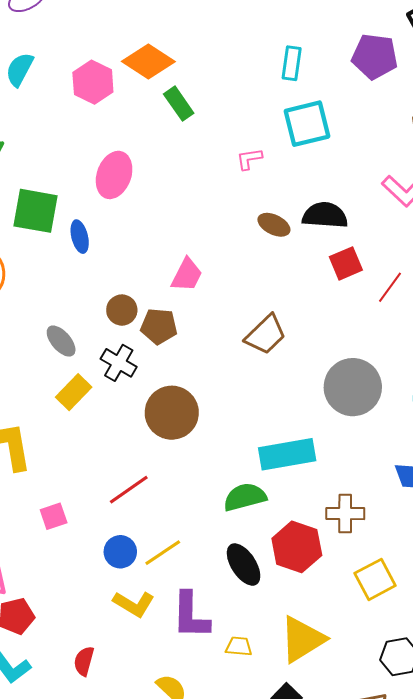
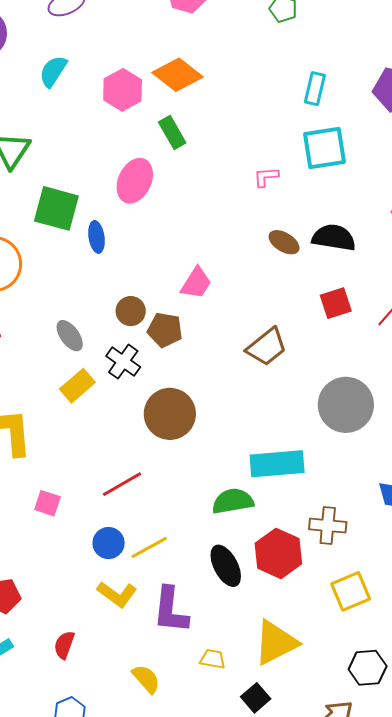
green rectangle: (179, 104) -> (172, 133), moved
red square: (346, 263) -> (336, 303), moved
pink square: (54, 516) -> (47, 503), turned 32
yellow trapezoid: (239, 646) -> (213, 659), moved

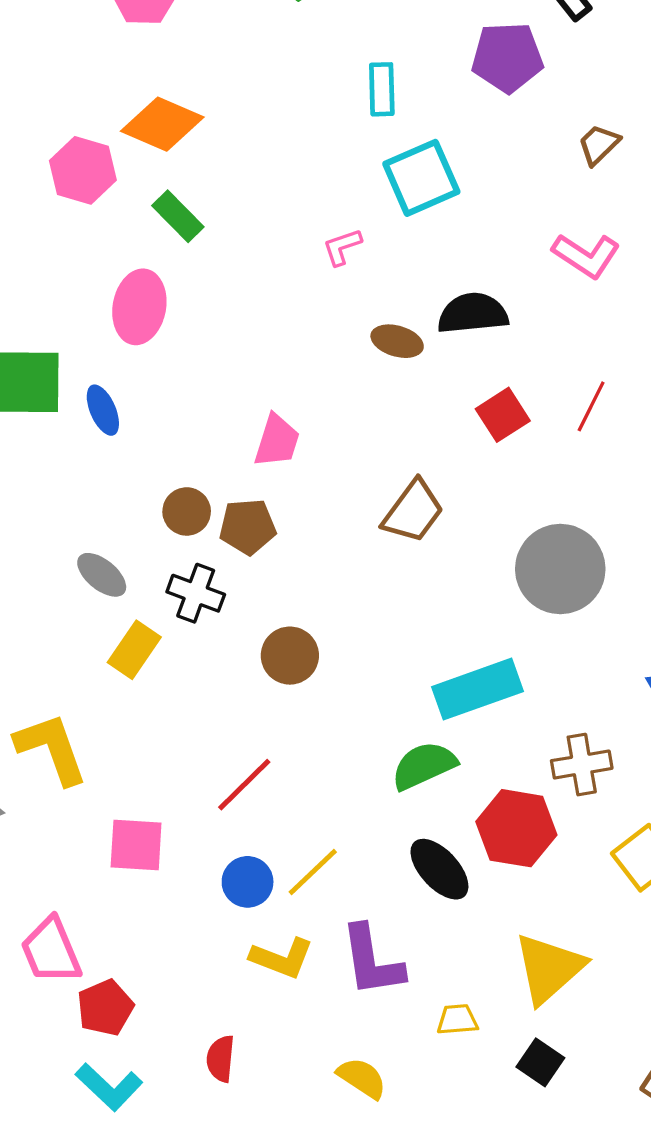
brown circle: (170, 414) -> (290, 656), size x0.7
pink square: (47, 503) -> (136, 845), size x1.4

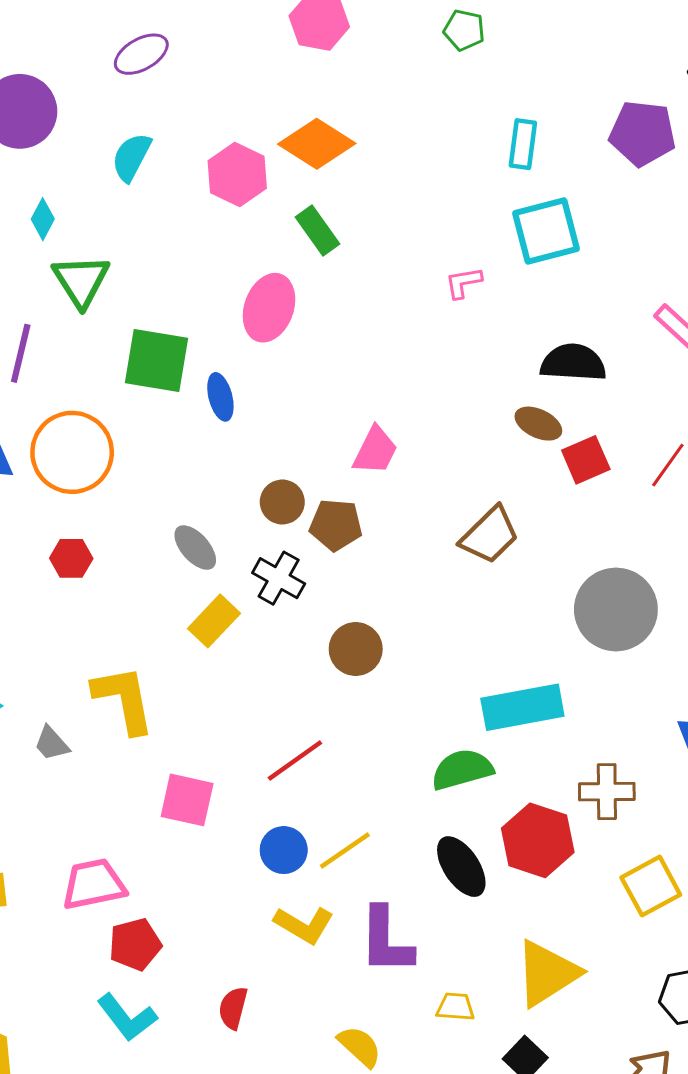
brown ellipse: (397, 341) -> (538, 424), moved
pink trapezoid: (51, 951) -> (94, 884), turned 92

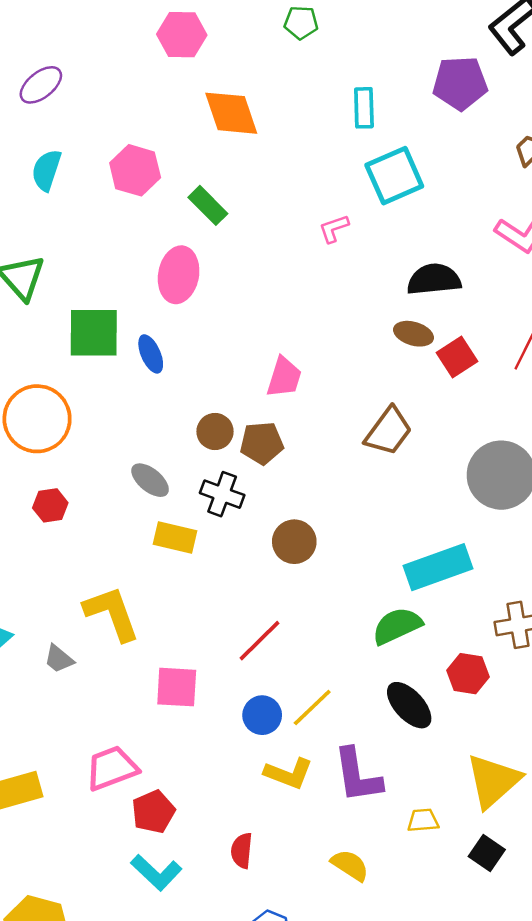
orange diamond: (317, 144) -> (231, 113), moved, turned 48
yellow rectangle: (214, 621) -> (175, 537), turned 69
red hexagon: (538, 840) -> (468, 674), size x0.7

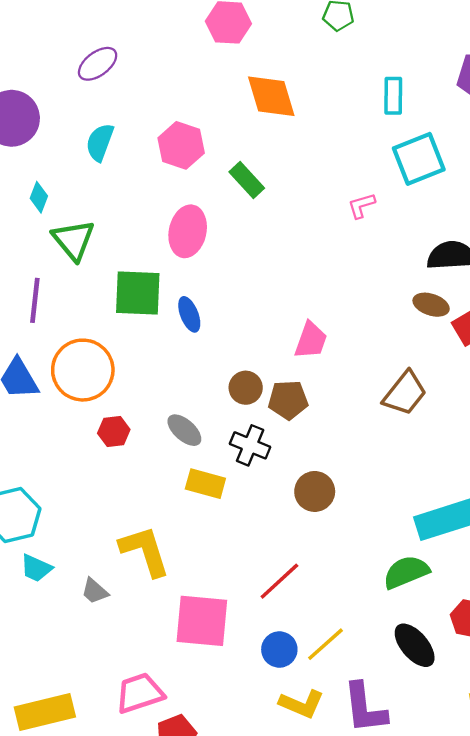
pink ellipse: (179, 275) -> (188, 231), moved
red hexagon: (50, 505) -> (114, 431), moved
pink square: (177, 687) -> (202, 621), size x1.4

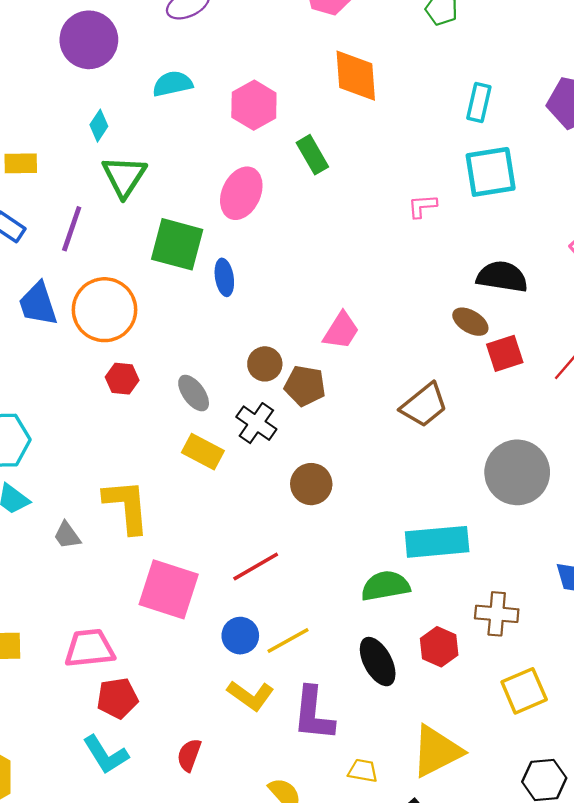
cyan semicircle: (100, 142) -> (173, 84), turned 45

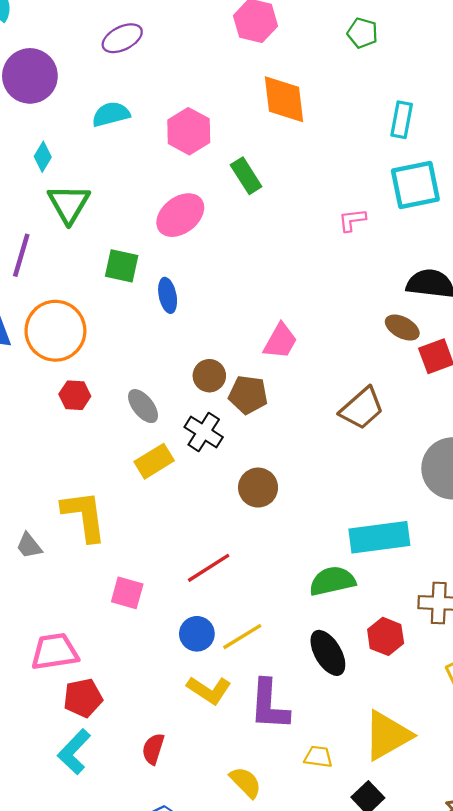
pink ellipse: (241, 193) -> (180, 215), turned 30
green square: (177, 244) -> (122, 266), size x0.7
yellow rectangle: (203, 452) -> (154, 461), turned -57
pink square: (169, 589) -> (127, 593), size x0.6
cyan L-shape: (106, 755) -> (74, 752), turned 78

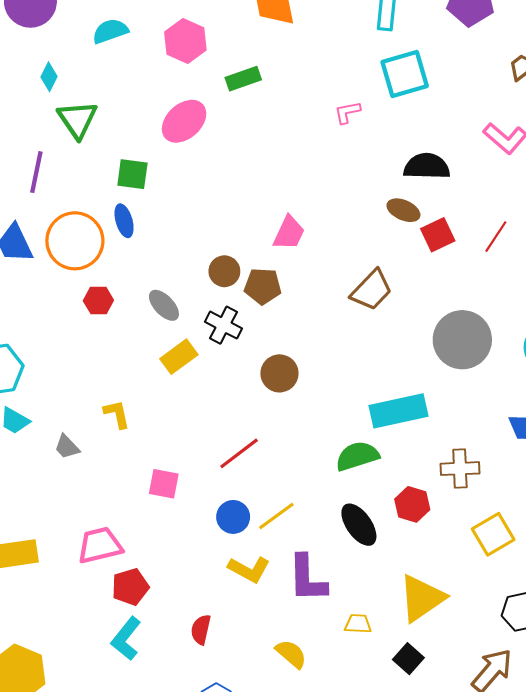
green rectangle: (246, 176) -> (243, 79), turned -72
blue ellipse: (168, 295) -> (124, 221), moved
yellow L-shape: (84, 516) -> (117, 414), size x0.6

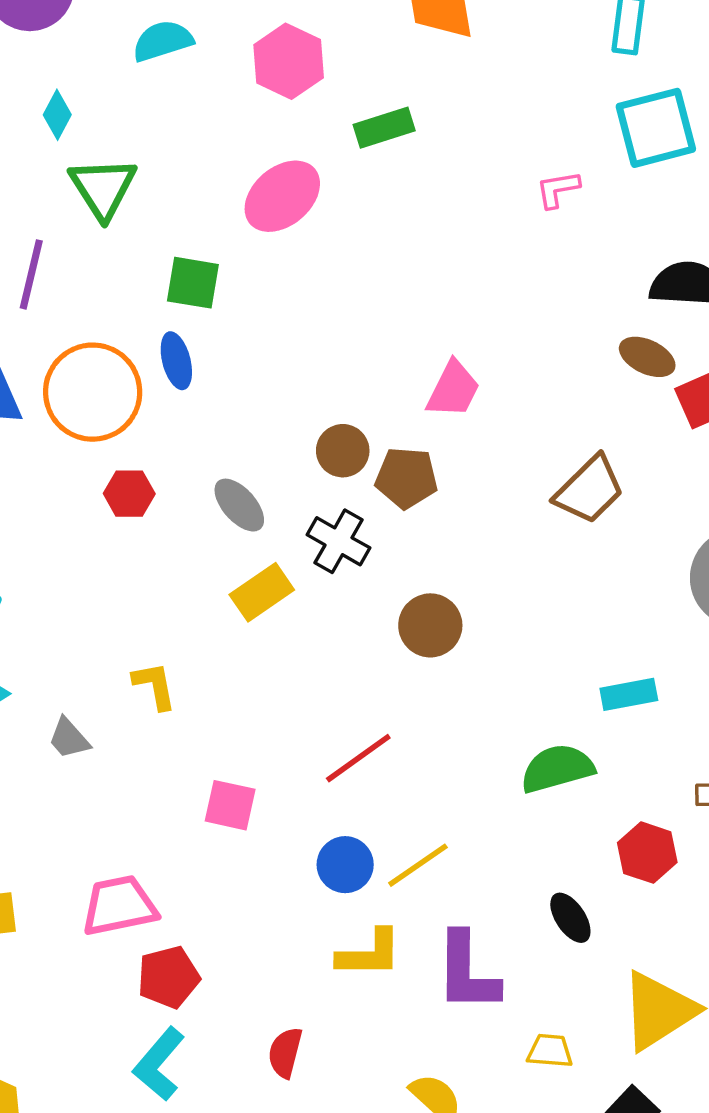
cyan rectangle: (399, 411) -> (629, 694), size x0.6
black ellipse: (359, 525) -> (570, 918), moved, size x0.7
yellow L-shape: (249, 569) -> (369, 954), turned -30

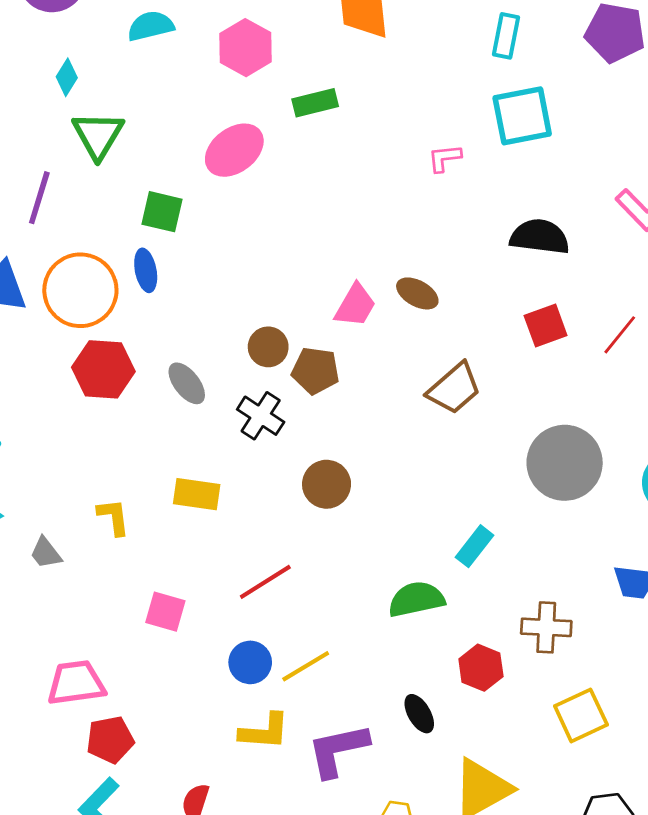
brown ellipse: (647, 357) -> (417, 293), moved
red hexagon: (129, 494) -> (103, 369), size x1.6
yellow rectangle: (262, 592) -> (197, 494), moved, turned 39
cyan rectangle: (629, 694) -> (474, 546), turned -45
purple L-shape: (467, 972) -> (338, 750), turned 74

